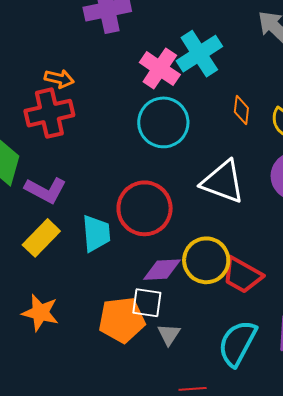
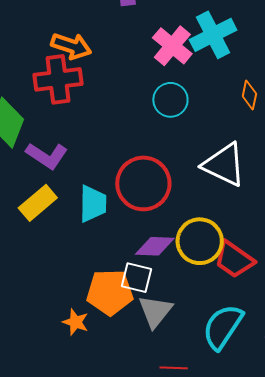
orange arrow: (59, 79) -> (71, 46), size x1.4
cyan circle: (163, 122) -> (170, 100), size x0.7
orange star: (40, 313) -> (76, 322), moved, size x0.7
gray triangle: (169, 334) -> (155, 311), size x1.5

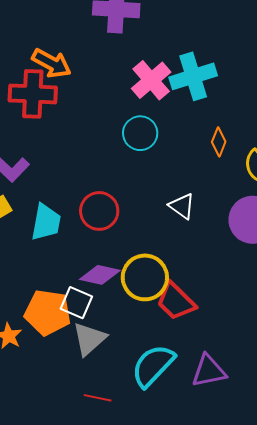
white triangle: (224, 165) -> (182, 206), size x0.6
red circle: (143, 183) -> (99, 211), size x0.7

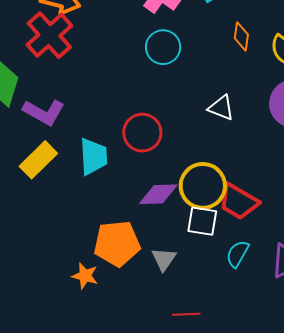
red cross: (33, 94) -> (49, 35), turned -30
white square: (76, 303) -> (202, 221), moved
gray triangle: (89, 339) -> (164, 259), size x0.7
cyan semicircle: (153, 366) -> (238, 254), moved, size x0.6

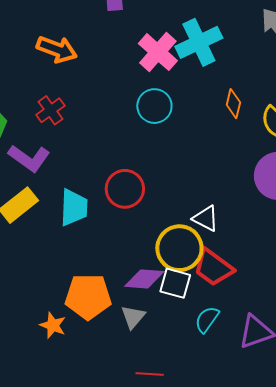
red cross: (49, 35) -> (50, 110), moved, size x0.6
white triangle: (221, 108) -> (206, 218), moved
purple diamond: (158, 194) -> (144, 279), moved

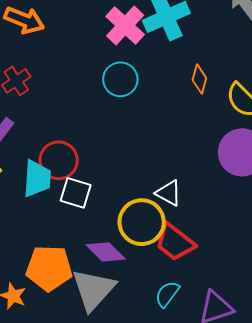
red circle: (125, 189) -> (59, 160), moved
purple diamond: (144, 279) -> (106, 252), turned 39
white square: (175, 283) -> (76, 193), moved
gray triangle: (133, 317) -> (93, 290), size x1.8

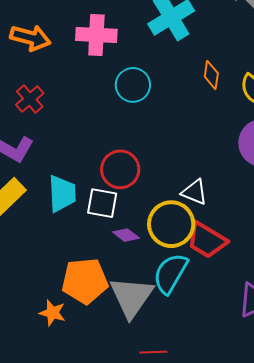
pink cross: (125, 25) -> (96, 35), moved, turned -33
red circle: (59, 160) -> (120, 169), moved
purple diamond: (106, 252) -> (126, 235), moved, size x0.7
cyan semicircle: (167, 294) -> (170, 273), moved, size x1.5

